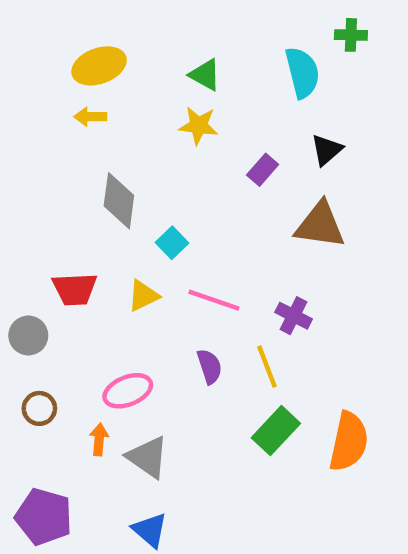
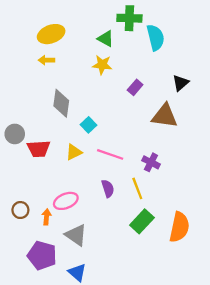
green cross: (351, 35) -> (129, 18), moved, size x1.5
black triangle: (327, 150) -> (180, 83), moved
gray circle: (28, 336) -> (15, 134), moved
orange arrow: (99, 439) -> (47, 217), moved
purple pentagon: (44, 517) -> (42, 255), moved

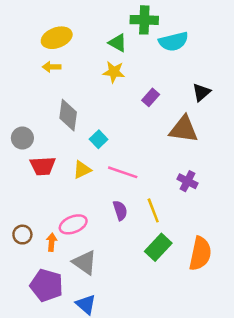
cyan semicircle: (156, 37) -> (174, 41), turned 90
gray circle: (15, 134) -> (22, 138), moved
purple cross: (151, 162) -> (187, 181), moved

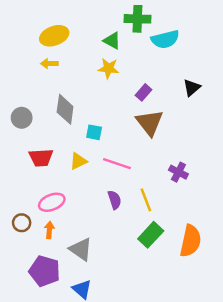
brown triangle: (184, 129) -> (150, 123), moved, turned 44
gray circle: (22, 138) -> (22, 118), moved
cyan square: (99, 139) -> (94, 132), turned -35
pink ellipse: (73, 224) -> (52, 202), moved

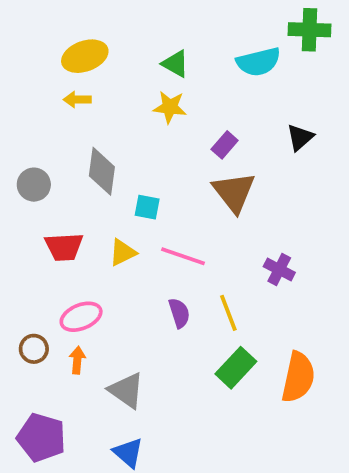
green cross: (137, 19) -> (310, 30), moved
purple pentagon: (45, 271) -> (41, 438), moved

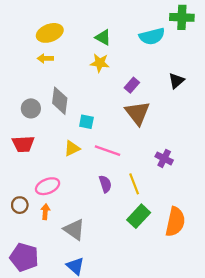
gray circle: (34, 185) -> (31, 108), moved
red trapezoid: (64, 247) -> (23, 144), moved

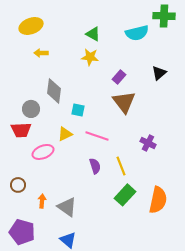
yellow ellipse: (50, 33) -> (31, 26), moved
gray circle: (31, 108) -> (31, 109), moved
pink ellipse: (48, 186) -> (43, 152), moved
orange arrow: (45, 212) -> (42, 201), moved

